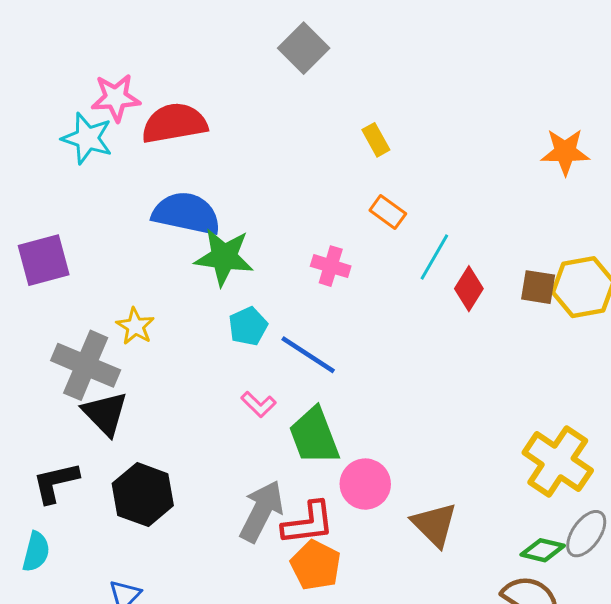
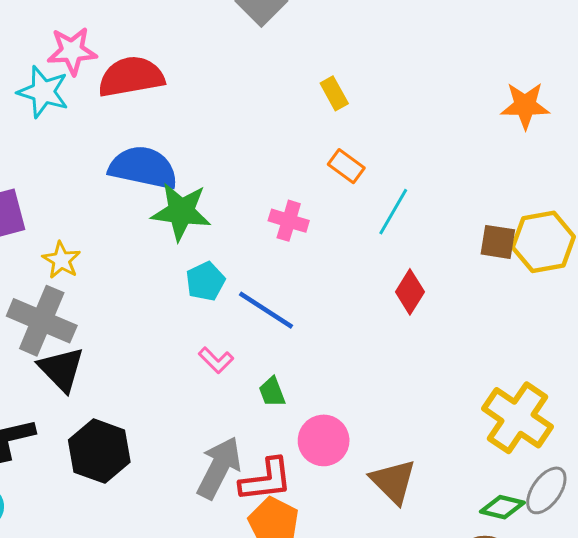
red diamond: (469, 289) -> (410, 292), moved
yellow star: (135, 326) -> (61, 260), moved
green trapezoid: (314, 436) -> (272, 392), size x0.5

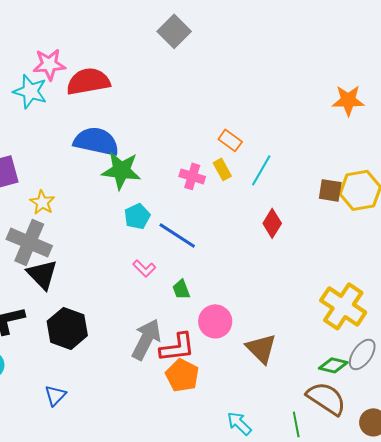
yellow rectangle: (334, 93) -> (222, 169), moved

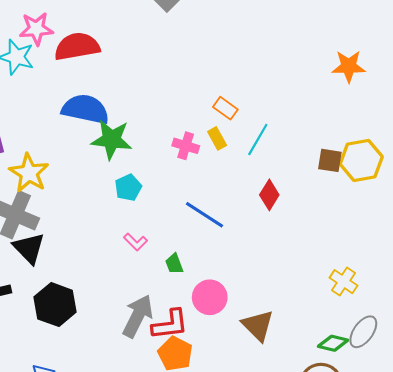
yellow star: (42, 202) -> (29, 173), size x1.5
blue line: (177, 235) -> (204, 215), moved
yellow cross: (343, 306) -> (343, 282), size x0.6

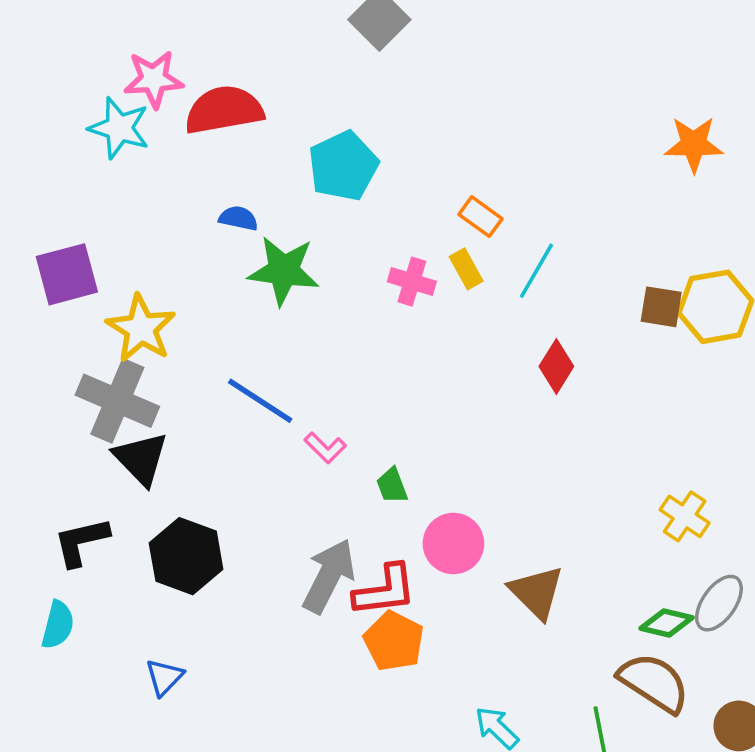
blue semicircle: (85, 109) -> (238, 218), size x0.5
cyan pentagon: (128, 188) -> (343, 166), moved, size x1.5
blue line: (204, 215) -> (260, 401), moved

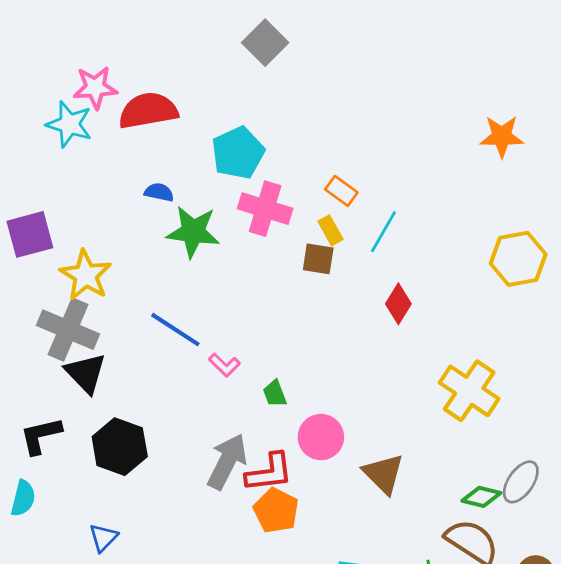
pink cross: (412, 282) -> (265, 209), moved, size x1.5
brown square: (661, 307) -> (318, 259), moved
yellow cross: (685, 516) -> (469, 391), moved, size x1.6

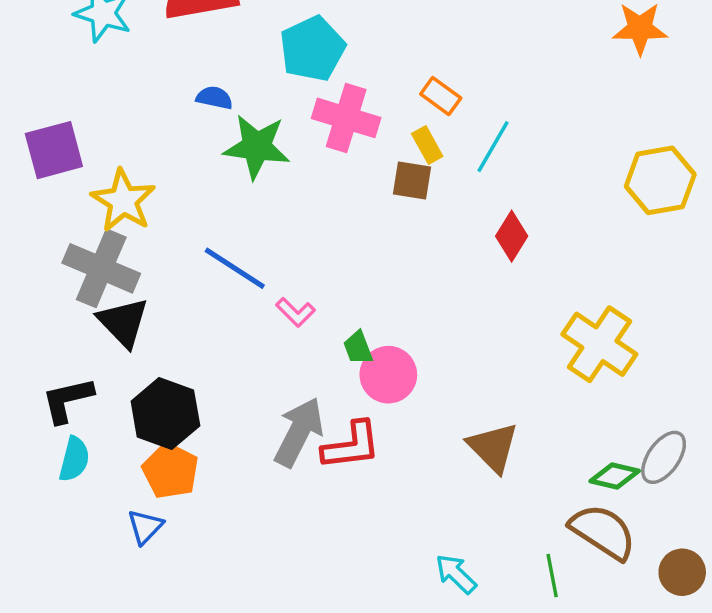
pink circle: (321, 437) -> (388, 375), moved
cyan semicircle: (23, 498) -> (74, 459), moved
orange pentagon: (276, 510) -> (170, 471), moved

